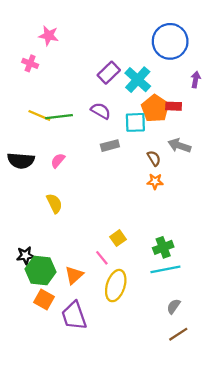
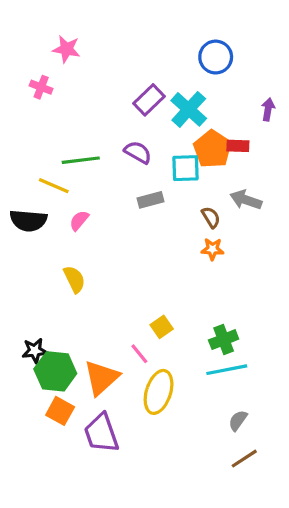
blue circle: (170, 41) -> (216, 57), moved, size x0.7
yellow line: (39, 115) -> (54, 186), moved
orange triangle: (74, 275) -> (101, 378), size x1.4

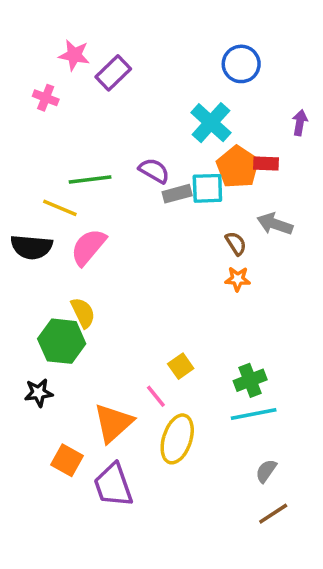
purple rectangle: (149, 100) -> (113, 73), moved
gray rectangle: (151, 200) -> (177, 194), moved
pink semicircle: (79, 221) -> (88, 247), size x1.6
green hexagon: (55, 371) -> (62, 341), moved

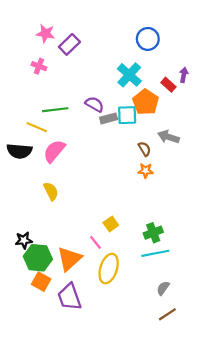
pink cross: (46, 98) -> (39, 66), moved
red rectangle: (266, 163) -> (168, 85), moved, turned 40
green hexagon: (62, 341) -> (38, 258), moved

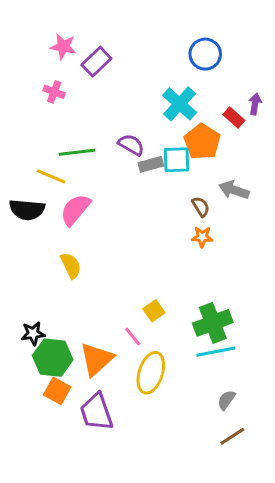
green cross: (153, 233) -> (213, 323), size x1.4

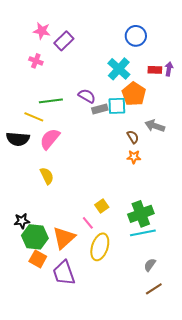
red rectangle: (234, 118) -> (155, 70), moved, turned -40

